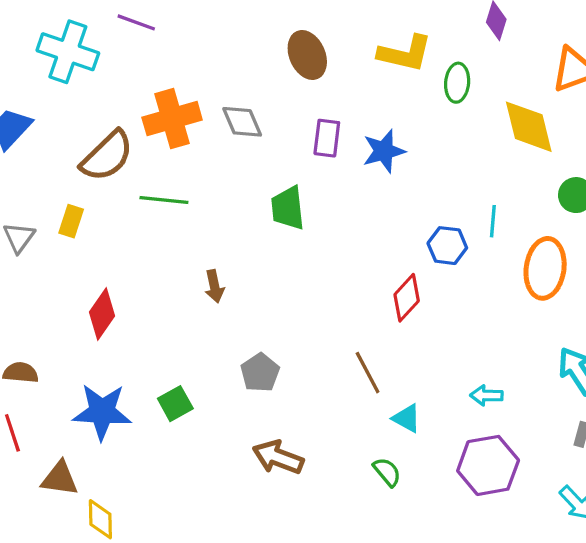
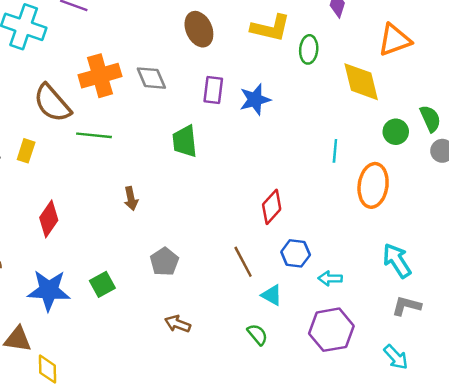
brown semicircle: (107, 156) -> (52, 103), turned 93
blue hexagon: (447, 246) -> (296, 253), moved
brown arrow: (278, 457) -> (177, 324), size x0.7

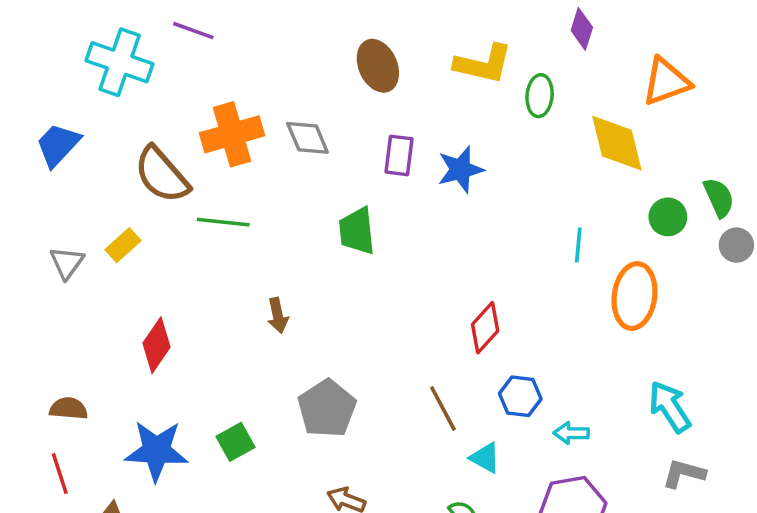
yellow rectangle: (26, 151) -> (123, 245), turned 30
gray pentagon: (164, 262) -> (327, 408), size x1.4

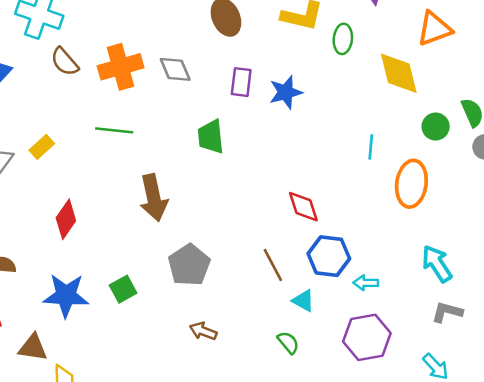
brown semicircle: (162, 175) -> (65, 62), moved, size x0.7
brown arrow: (278, 315) -> (154, 198), size x1.8
red diamond: (485, 328) -> (303, 207), turned -60
blue hexagon: (520, 396) -> (329, 256), size x1.4

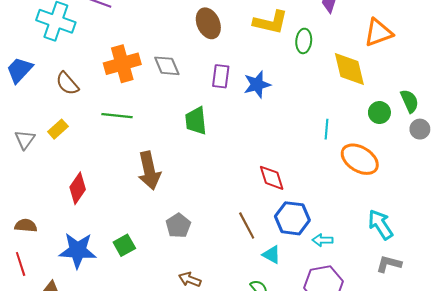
brown semicircle: (65, 62) -> (67, 83), moved
orange ellipse: (411, 184) -> (360, 159), turned -66
gray pentagon: (189, 265) -> (178, 226), size x0.7

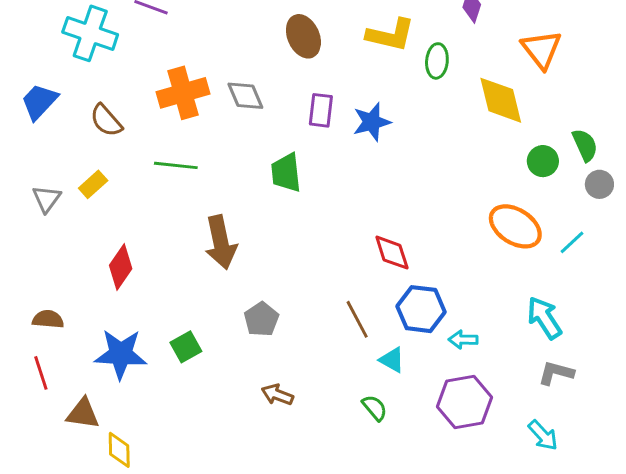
orange triangle: (378, 33) -> (541, 49), turned -48
cyan line: (327, 129) -> (572, 242), moved, turned 42

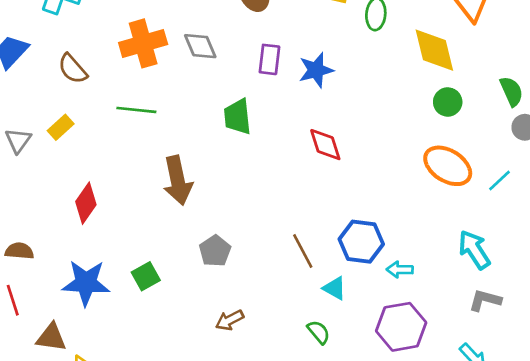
green circle: (543, 161) -> (448, 102), moved
red diamond: (392, 253) -> (325, 145), moved
brown arrow: (277, 395) -> (230, 320), turned -48

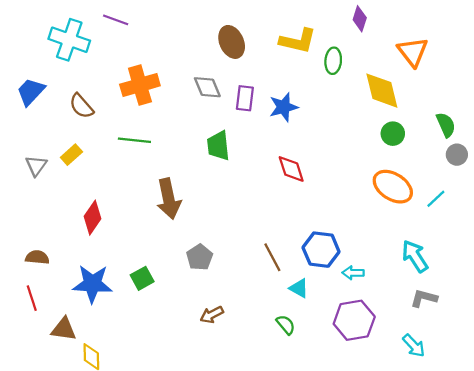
gray diamond: (200, 46) -> (207, 87), moved

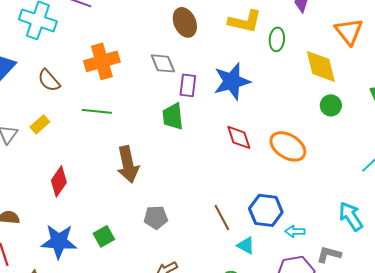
purple rectangle: (245, 98) -> (188, 85), moved
blue star: (283, 107) -> (232, 81), size x1.4
orange ellipse: (393, 187) -> (288, 146), moved
gray pentagon: (200, 257) -> (156, 217), turned 30
gray L-shape: (424, 298) -> (329, 254), moved

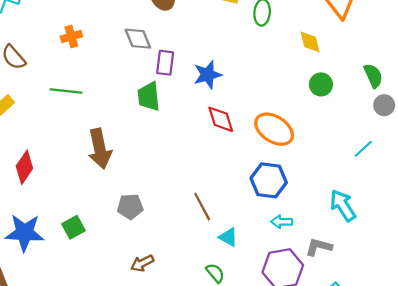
orange cross: (102, 61) -> (71, 37), size x0.6
yellow diamond: (321, 66) -> (310, 42), size x0.6
blue star: (232, 81) -> (208, 75), moved, size x0.7
blue hexagon: (266, 210) -> (269, 180), moved

